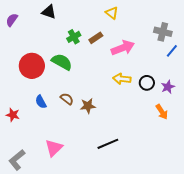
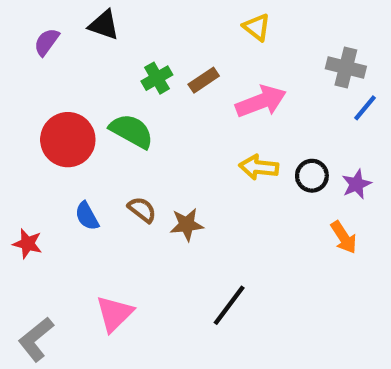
yellow triangle: (112, 13) -> (257, 27), moved
purple semicircle: (12, 20) -> (47, 42), moved
black line: (108, 144) -> (229, 305), turned -30

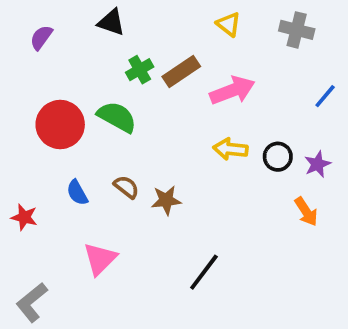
black triangle: (104, 25) -> (111, 22), moved
gray cross: (346, 67) -> (297, 30), moved
brown rectangle: (204, 80) -> (181, 72), size x1.4
pink triangle: (114, 314) -> (100, 259), moved

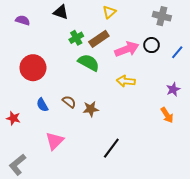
yellow triangle: (229, 24) -> (109, 12), moved, turned 40
purple semicircle: (41, 37) -> (23, 20), turned 72
green semicircle: (117, 117) -> (89, 63), moved
black circle: (278, 157) -> (152, 45), moved

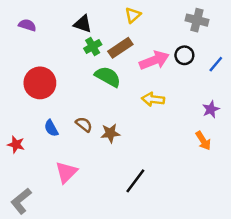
black triangle: (61, 12) -> (83, 24), moved

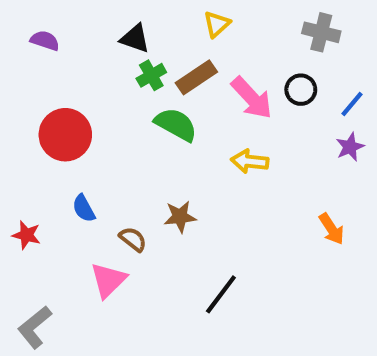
pink arrow: (154, 60) -> (252, 98), turned 68
purple star: (211, 109) -> (350, 147), moved
brown semicircle: (84, 124) -> (133, 239), moved

